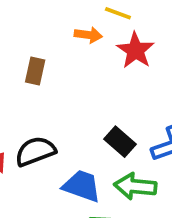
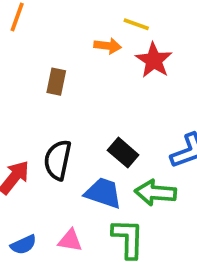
black rectangle: (120, 142) -> (123, 153), moved
black semicircle: (35, 151) -> (58, 160), turned -57

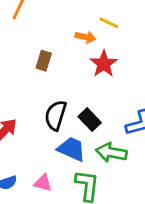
red star: (154, 60) -> (104, 64), moved
black semicircle: (58, 160) -> (56, 115), moved

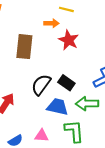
brown rectangle: (44, 61) -> (24, 47), size x1.6
black semicircle: (56, 115) -> (41, 85), turned 30

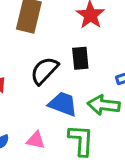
black rectangle: (66, 83) -> (80, 58), moved, turned 42

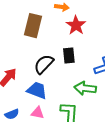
blue trapezoid: (63, 104) -> (37, 90), moved

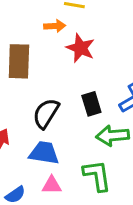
black rectangle: (69, 56) -> (91, 104), moved

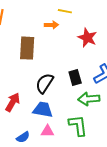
red star: (80, 48) -> (87, 38), moved

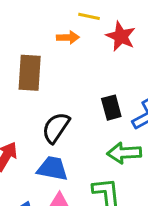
red star: (87, 38) -> (121, 36), moved
black rectangle: (75, 77) -> (111, 108), moved

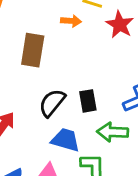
black rectangle: (111, 108) -> (88, 101), moved
blue trapezoid: (52, 169) -> (65, 140), moved

